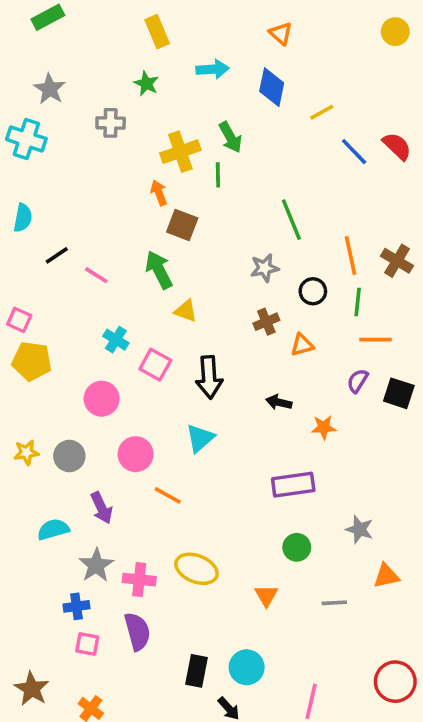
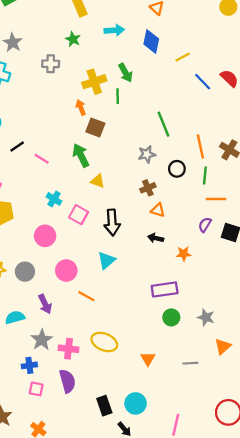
orange triangle: (302, 345) -> (158, 210), moved, turned 32
green circle: (297, 547) -> (171, 317), moved
orange triangle: (386, 576) -> (223, 346), turned -30
black rectangle: (196, 671) -> (104, 406), turned -30

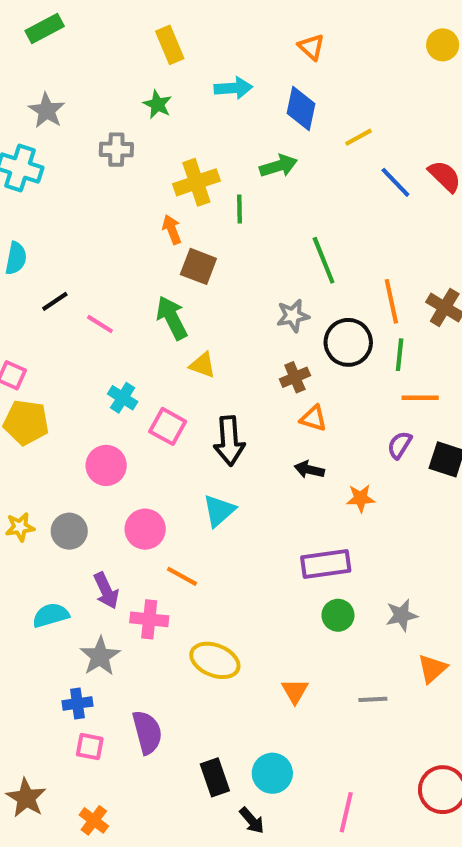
green arrow: (126, 73) -> (278, 166), moved, turned -78
black circle: (177, 169) -> (348, 342), size x1.5
gray star: (206, 317) -> (402, 615), turned -30
pink cross: (69, 349) -> (149, 619), moved

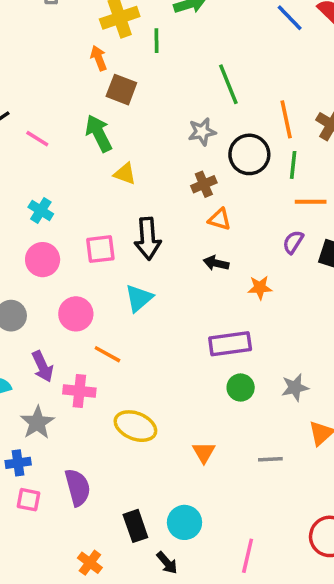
cyan cross: (123, 398) -> (41, 211), moved
pink square: (168, 426) -> (100, 249), moved, turned -36
orange cross: (94, 820) -> (90, 563), moved

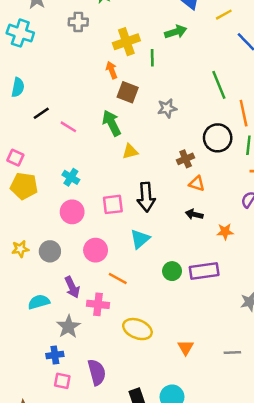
green line: (228, 84) -> (219, 85), moved
gray star: (202, 132) -> (167, 108), moved
yellow triangle: (125, 174) -> (130, 151), turned -35
green circle: (241, 388) -> (172, 271), moved

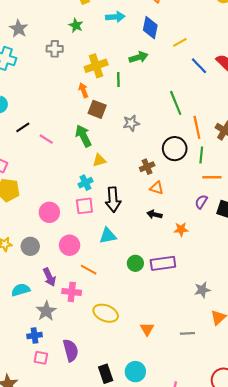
cyan cross: (71, 177) -> (85, 183), moved, turned 32
cyan triangle: (140, 239) -> (108, 236), turned 30

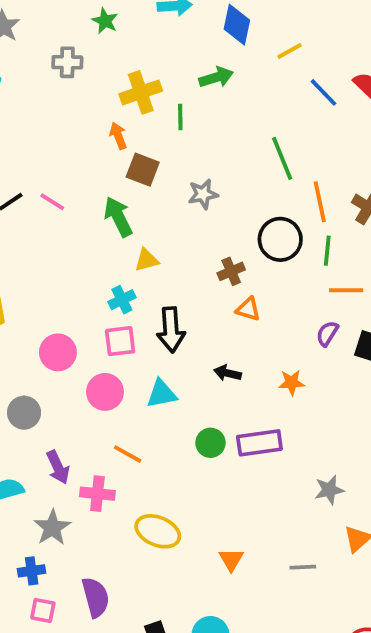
pink line: (46, 139) -> (52, 202), moved
black arrow: (154, 214) -> (227, 373), moved
pink circle: (70, 245) -> (105, 392), moved

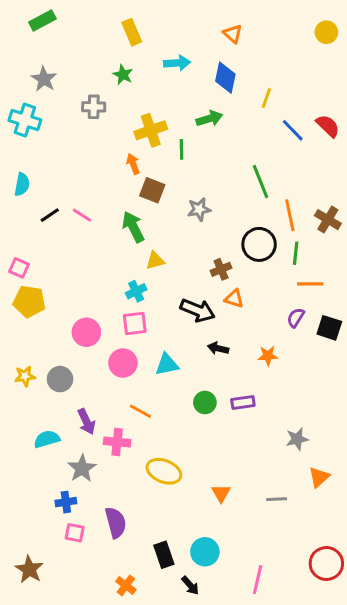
yellow line: (290, 51) -> (266, 98), turned -42
black arrow: (171, 330) -> (198, 310), moved, turned -64
purple rectangle: (259, 443) -> (243, 402), size x0.7

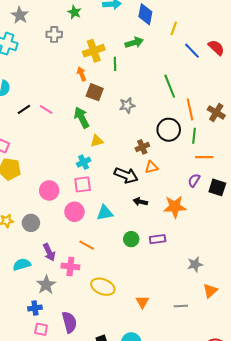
orange triangle: (234, 299) -> (151, 167), turned -32
orange star: (268, 356) -> (175, 207), size x1.6

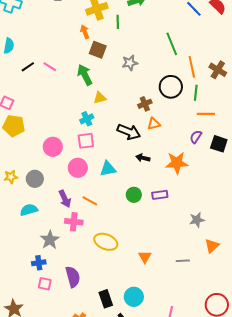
purple arrow: (49, 252) -> (65, 199), moved
cyan semicircle: (22, 264) -> (29, 210), moved

